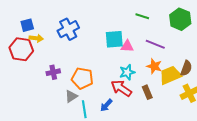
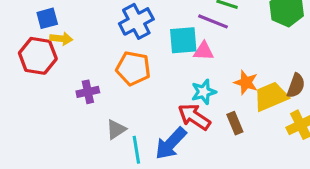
blue cross: (68, 29) -> (136, 21), moved
purple line: (155, 44) -> (213, 21), moved
orange pentagon: (82, 78) -> (133, 68), moved
blue arrow: (106, 105) -> (171, 143), size x1.6

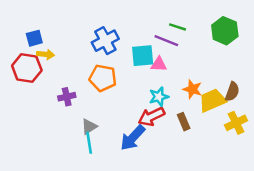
red arrow: (194, 117) -> (151, 117), turned -60
cyan line: (136, 150) -> (89, 143), moved

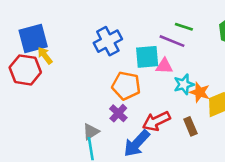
blue square: (34, 38) -> (33, 38), size x1.6
yellow arrow: (46, 54) -> (45, 56), turned -133
orange pentagon: (103, 78) -> (126, 86), moved
purple cross: (67, 97) -> (118, 113), moved, turned -35
cyan star: (159, 97) -> (184, 84), moved

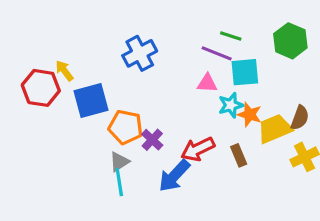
blue square: (33, 38) -> (91, 100), moved
cyan square: (147, 57) -> (245, 72), moved
orange pentagon: (126, 86) -> (126, 127), moved

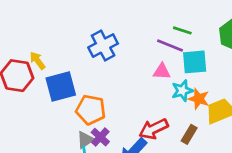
purple cross: (152, 140) -> (100, 137), moved
brown rectangle: (239, 155) -> (189, 134), turned 54

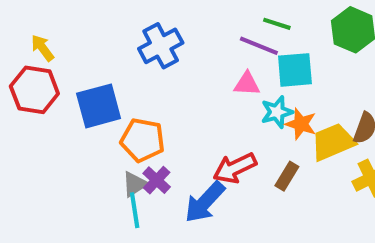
yellow arrow: (37, 61) -> (42, 48), moved

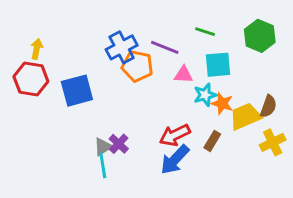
purple line: (259, 46) -> (165, 47), moved
yellow arrow: (42, 48) -> (37, 49), turned 48
orange pentagon: (143, 140) -> (137, 66), moved
blue arrow: (205, 202) -> (175, 160), moved

